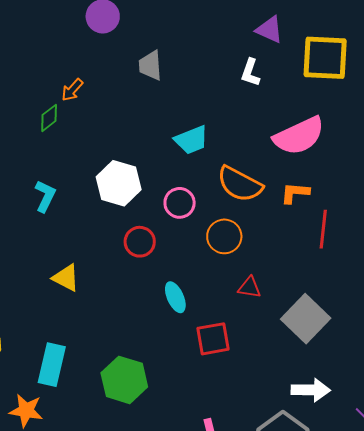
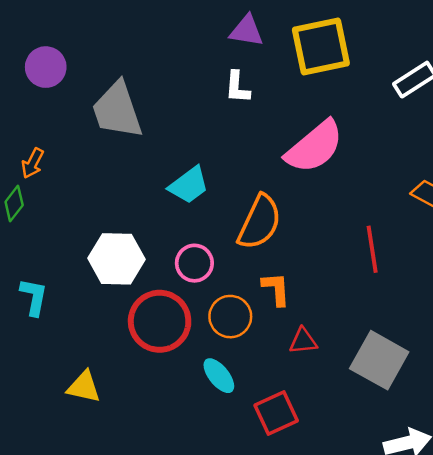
gray trapezoid: (150, 65) -> (117, 110), size x1.6
orange semicircle: (240, 184) -> (260, 222), turned -78
orange L-shape: (295, 193) -> (276, 289), moved, turned 96
orange circle: (224, 236) -> (230, 317), moved
red circle: (140, 242) -> (160, 321), size x1.6

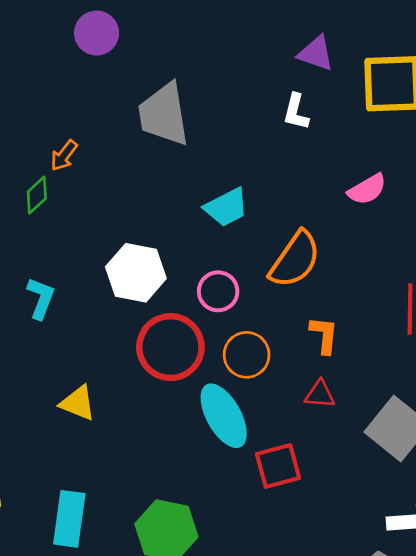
purple circle: (46, 67) -> (97, 33), moved
pink semicircle: (314, 147) -> (367, 189), size x0.6
orange L-shape: (276, 289) -> (324, 335), moved
cyan ellipse: (219, 376) -> (224, 416), size x1.6

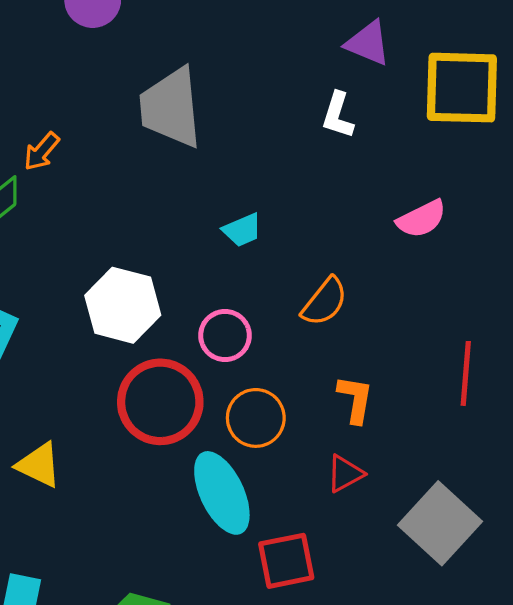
cyan trapezoid: (226, 207) -> (242, 230), size x0.7
orange semicircle: (295, 260) -> (325, 302), size x0.7
red triangle: (320, 394) -> (345, 474), turned -36

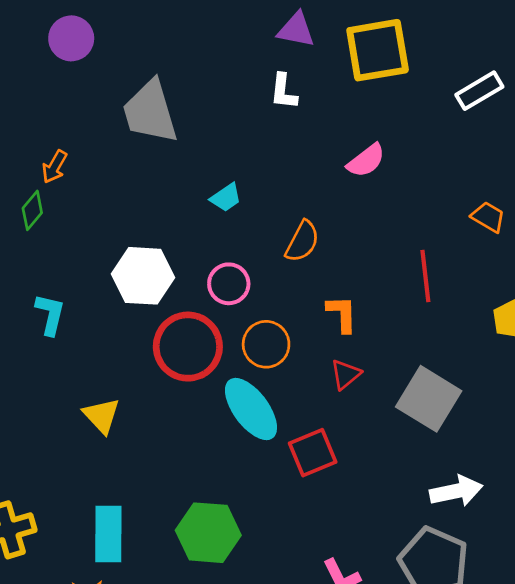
yellow triangle: (39, 465) -> (102, 416), turned 33

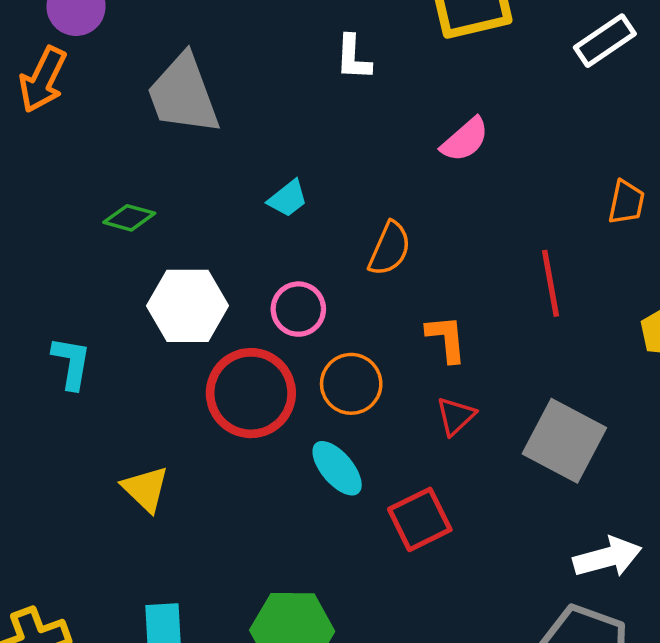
orange arrow: (54, 167) -> (43, 80), moved, size x1.5
green diamond: (32, 210) -> (129, 218), moved, turned 69
orange trapezoid: (488, 217) -> (626, 202), turned 75
cyan ellipse: (251, 409) -> (337, 468), size x0.7

